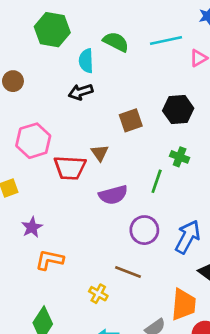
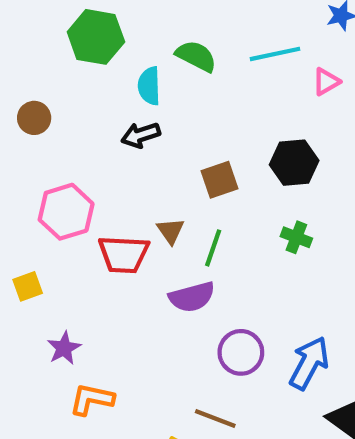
green line: (157, 181) -> (213, 248), moved

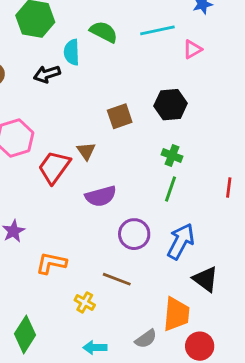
black arrow: (141, 135) -> (47, 74), moved
green line: (213, 248) -> (171, 189), moved
red trapezoid: (124, 254) -> (54, 167), turned 123
orange L-shape: (92, 399) -> (51, 263), moved

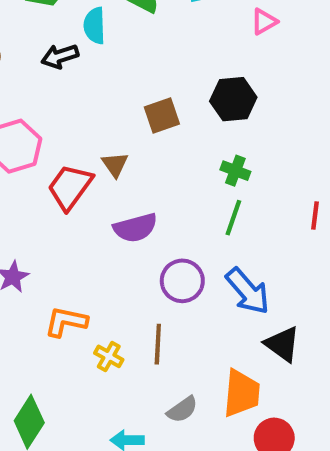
blue arrow: (181, 241) -> (248, 291), turned 111
brown line: (117, 279) -> (158, 344), turned 72
yellow cross: (85, 302) -> (109, 356), moved
gray semicircle: (146, 339) -> (182, 410), moved

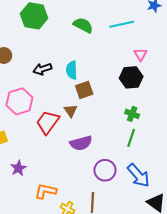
pink triangle: (264, 22) -> (140, 54), moved, turned -32
cyan semicircle: (94, 26) -> (72, 70), moved
black arrow: (60, 56) -> (42, 69), moved
brown square: (162, 115) -> (84, 90), moved

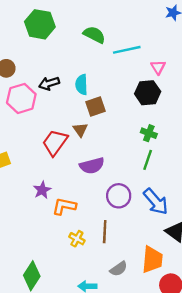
cyan line: (122, 24) -> (127, 50), moved
pink hexagon: (19, 101) -> (21, 98), moved
purple star: (18, 168) -> (42, 190), moved
orange L-shape: (46, 191) -> (64, 206), moved

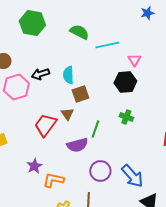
green line: (148, 160) -> (95, 129), moved

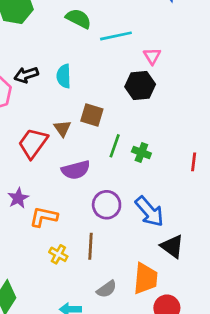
brown square: (80, 94) -> (92, 115), moved, turned 36
green cross: (126, 117) -> (141, 153), moved
green line: (95, 129) -> (115, 146), moved

